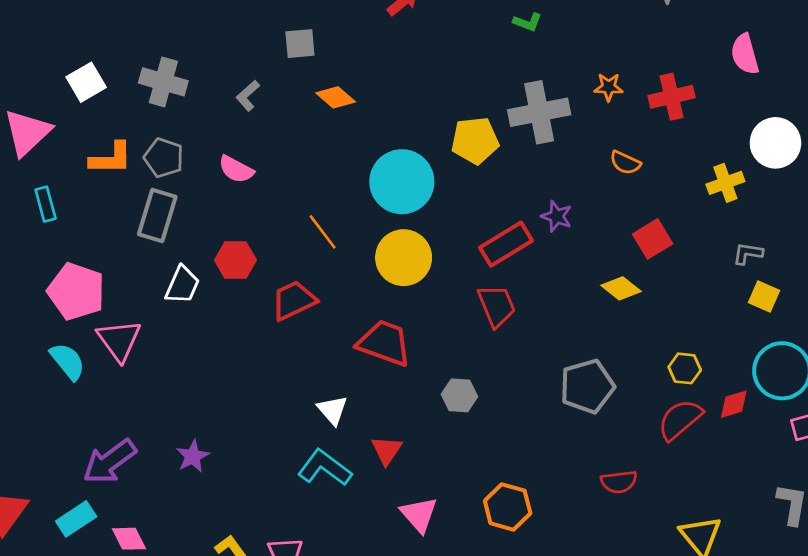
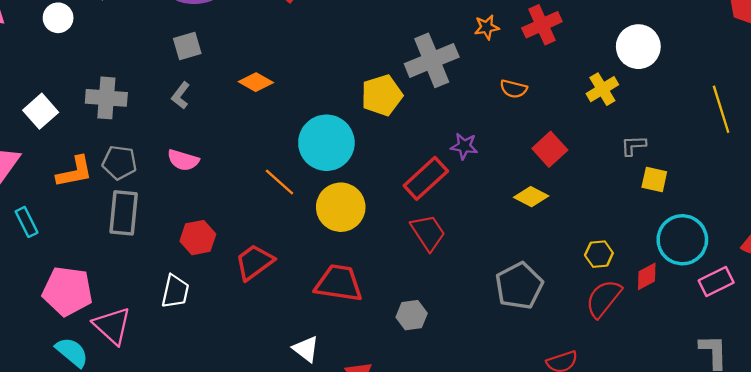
gray square: (300, 44) -> (187, 46), moved
orange line: (323, 232) -> (279, 182), moved
white trapezoid: (182, 285) -> (175, 291), moved

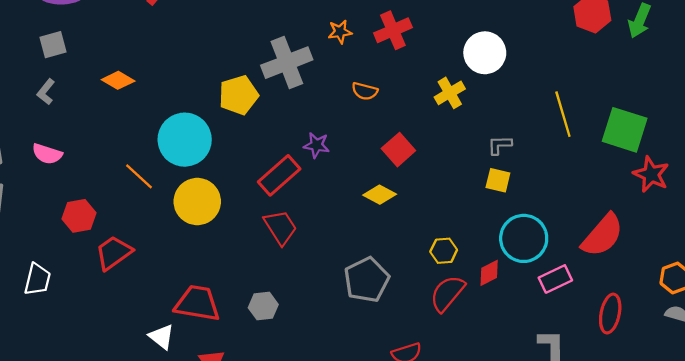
gray L-shape: (633, 145) -> (500, 145), moved
red hexagon: (198, 238) -> (79, 216), moved
red trapezoid: (339, 283) -> (197, 303), moved

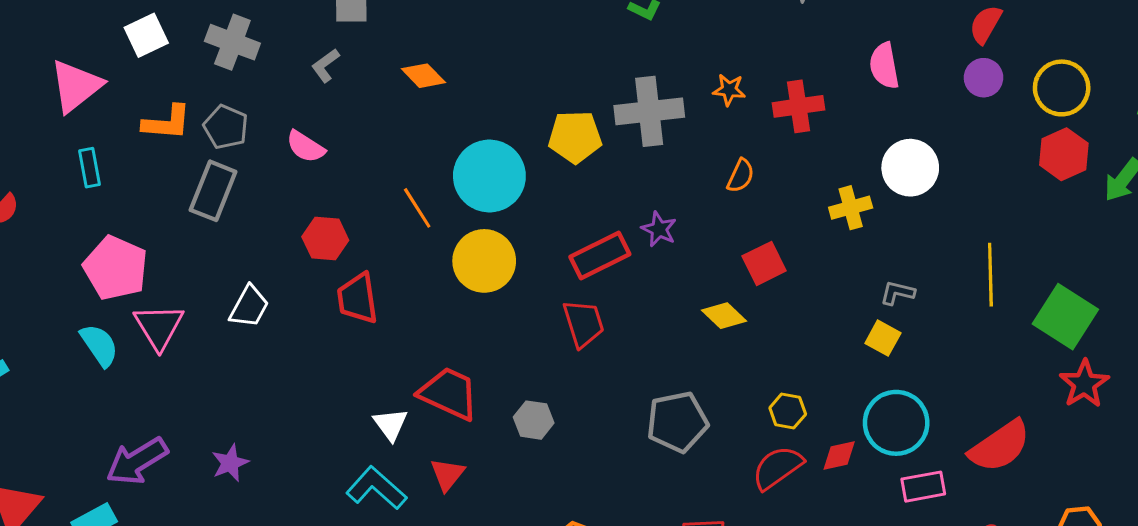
orange semicircle: (365, 91) -> (741, 176), turned -95
red trapezoid: (114, 253) -> (358, 298), turned -78

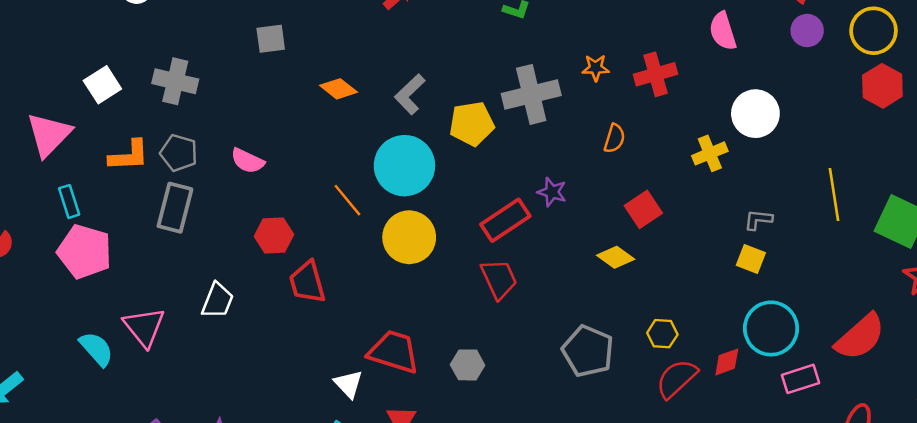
gray L-shape: (325, 65) -> (410, 94), moved, size x1.4
pink pentagon: (116, 268) -> (85, 252), moved
yellow hexagon: (788, 411) -> (662, 334), moved
gray pentagon: (677, 422) -> (588, 351), turned -30

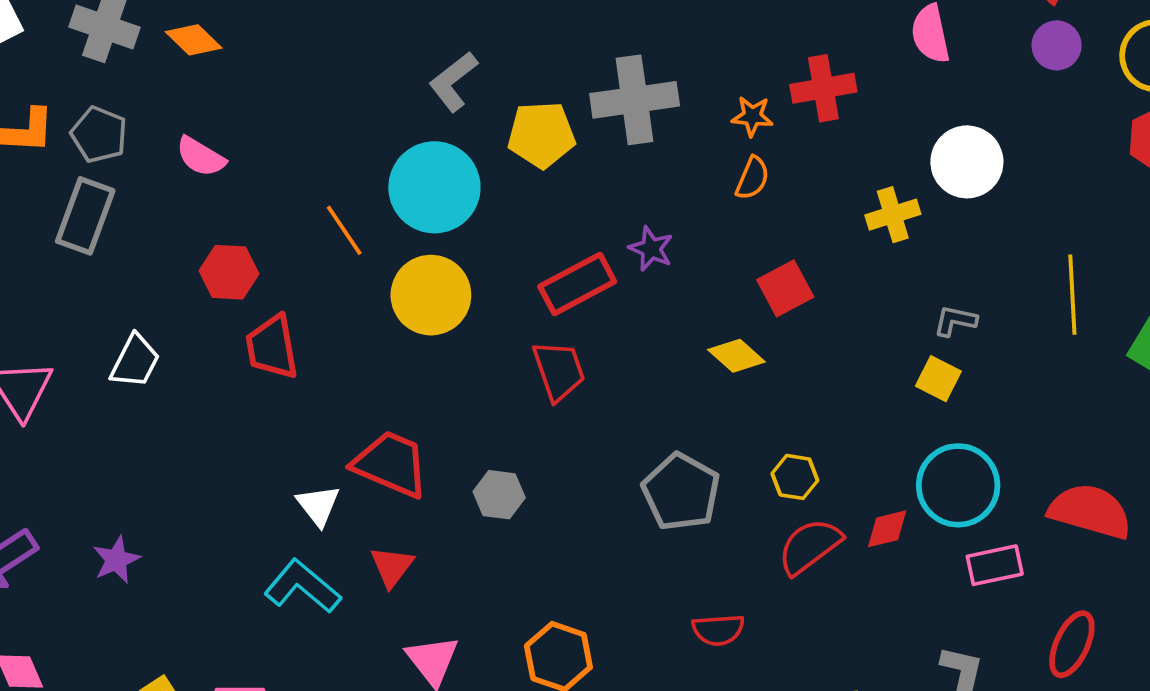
orange star: (596, 68) -> (752, 116), moved
orange diamond: (339, 89) -> (194, 40), moved
red semicircle: (860, 337) -> (1090, 511), turned -128

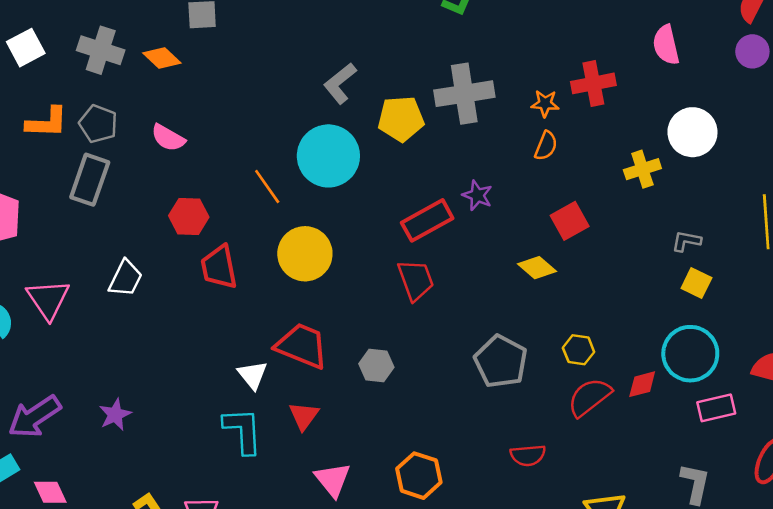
yellow circle: (431, 295) -> (305, 254), moved
yellow square: (938, 379) -> (696, 283), moved
cyan L-shape: (302, 586) -> (243, 431), turned 48

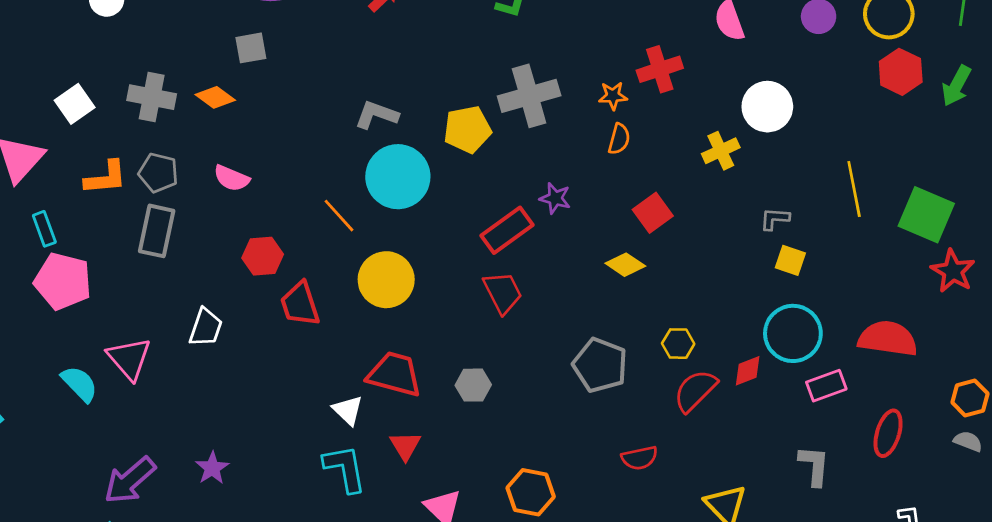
gray L-shape: (340, 83) -> (377, 115), moved, turned 66

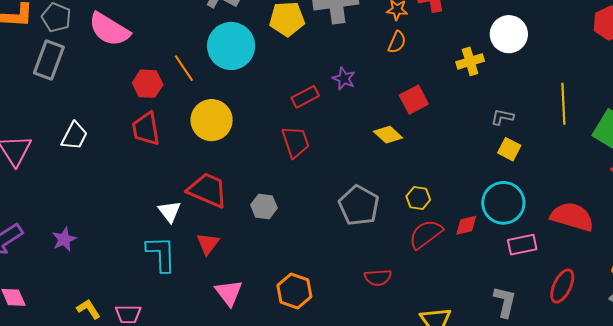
pink semicircle: (231, 178) -> (109, 29), size x1.6
red rectangle: (507, 230) -> (305, 97), size x0.7
red hexagon: (263, 256) -> (148, 84), moved

